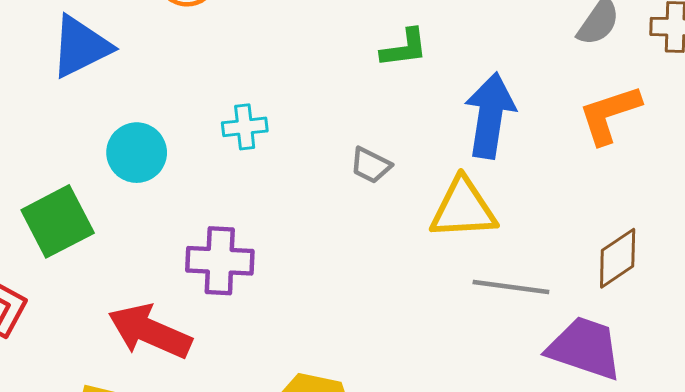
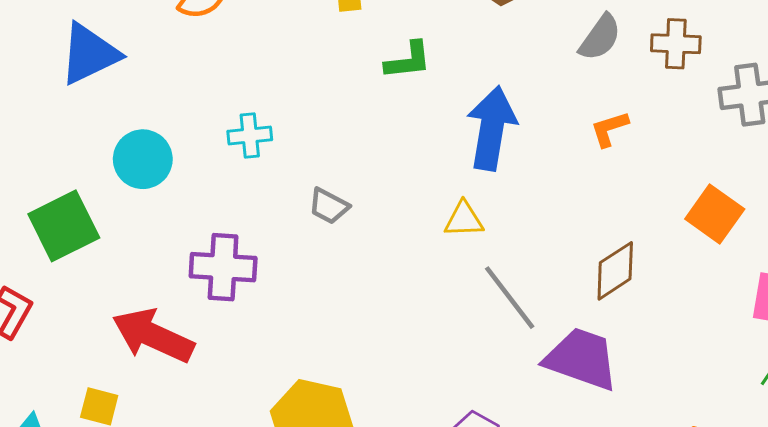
orange L-shape: (610, 114) -> (609, 129), size x0.6
gray trapezoid: (371, 165) -> (329, 206), moved
yellow triangle: (463, 209) -> (464, 219), size x0.6
gray line: (511, 287) -> (510, 298), turned 44

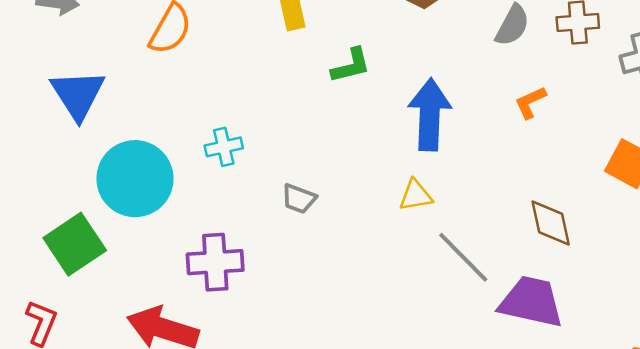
blue triangle: (89, 54) -> (78, 95), turned -30
cyan circle: (143, 159) -> (135, 179), size x1.5
brown diamond: (615, 271) -> (551, 223), turned -62

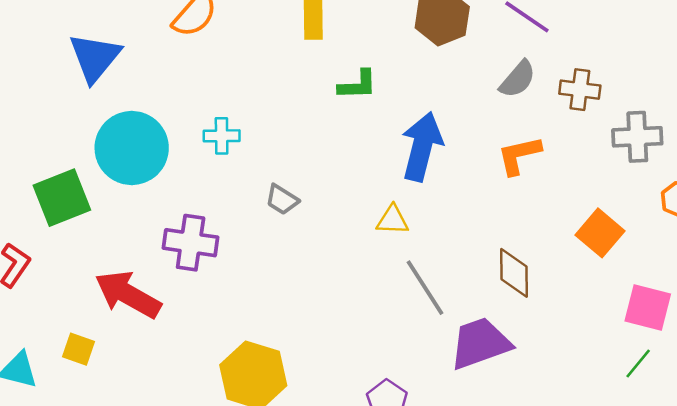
orange L-shape: (530, 102) -> (519, 155), size x1.4
purple trapezoid: (531, 302) -> (480, 343), turned -44

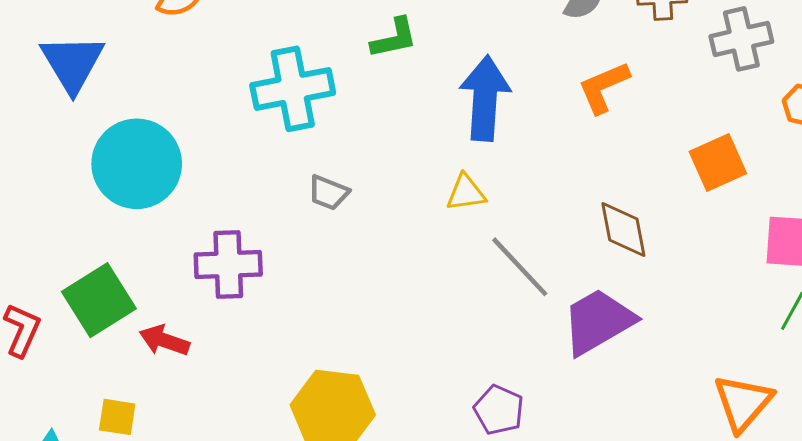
cyan cross: (222, 136) -> (293, 89), moved, size x1.8
green square: (62, 198) -> (99, 300), moved
orange square: (600, 233) -> (718, 163), turned 36
red arrow: (128, 294) -> (164, 340), size x0.6

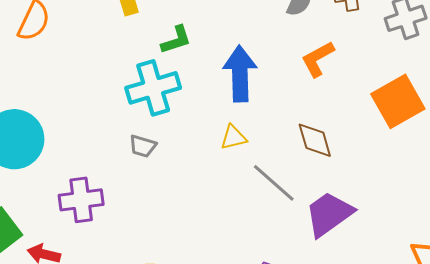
cyan cross: (293, 89) -> (153, 88), moved
orange square: (718, 163) -> (398, 101), size x1.4
brown diamond: (623, 230) -> (315, 140), moved

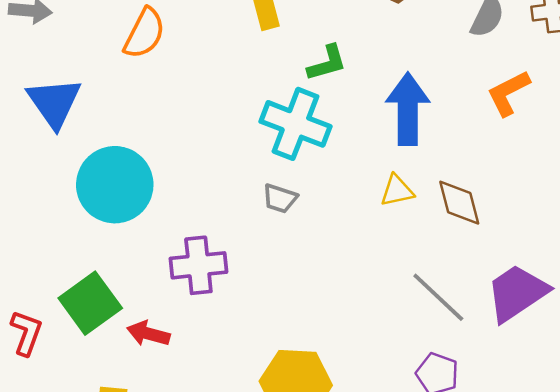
cyan cross: (153, 88) -> (295, 124), turned 36
brown diamond: (315, 140) -> (459, 203), moved
gray line: (274, 183) -> (438, 297), moved

